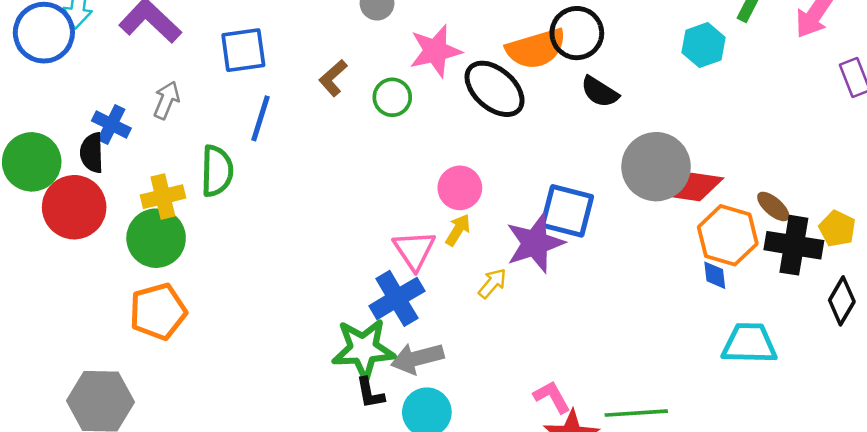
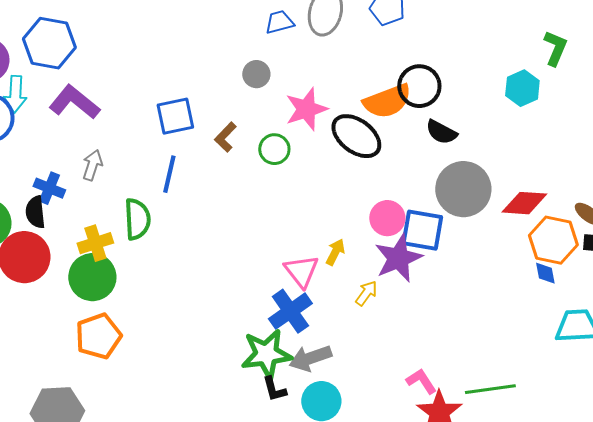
blue square: (243, 50) -> (175, 116), moved
gray circle: (656, 167) -> (463, 189), moved
pink circle: (460, 188) -> (387, 218), moved

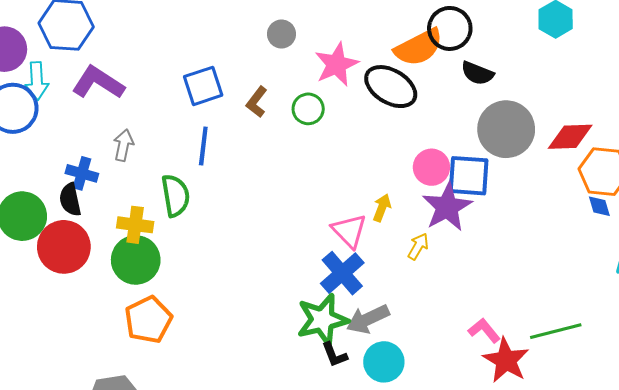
yellow cross: (95, 243) -> (135, 225), turned 32

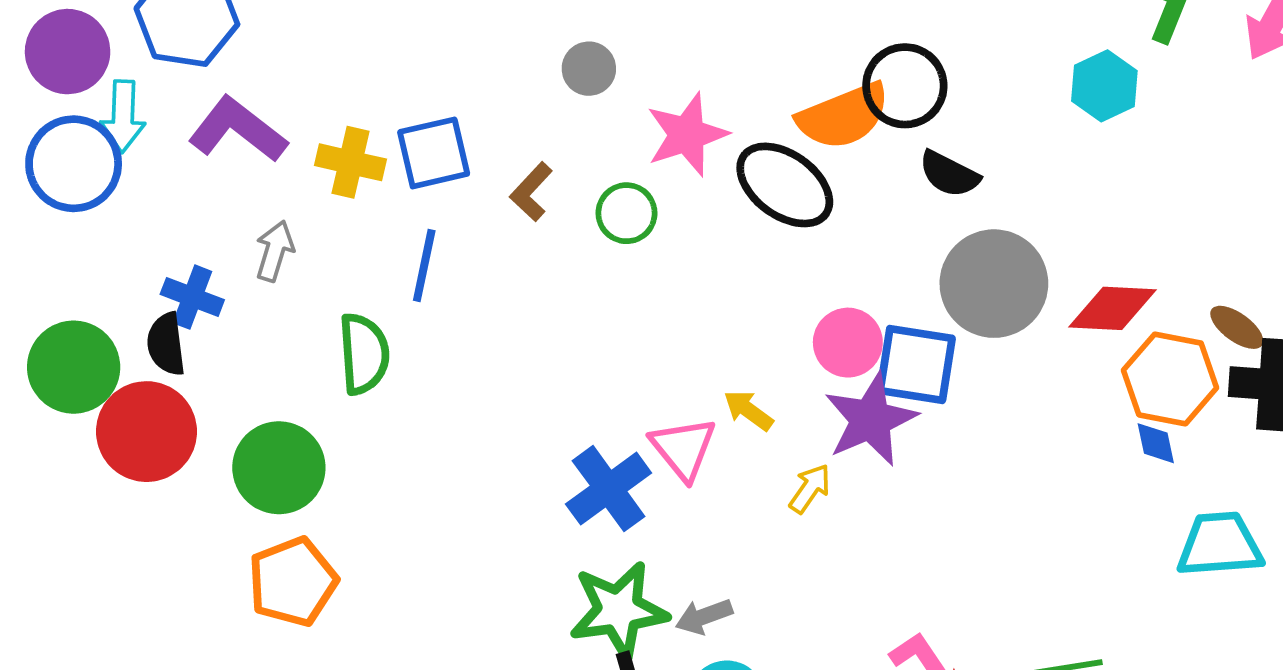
yellow arrow: (382, 208) -> (748, 410), turned -80
yellow cross: (135, 225) -> (350, 162), moved
blue cross: (342, 273) -> (609, 489), moved
gray arrow: (368, 319) -> (704, 616), size x0.7

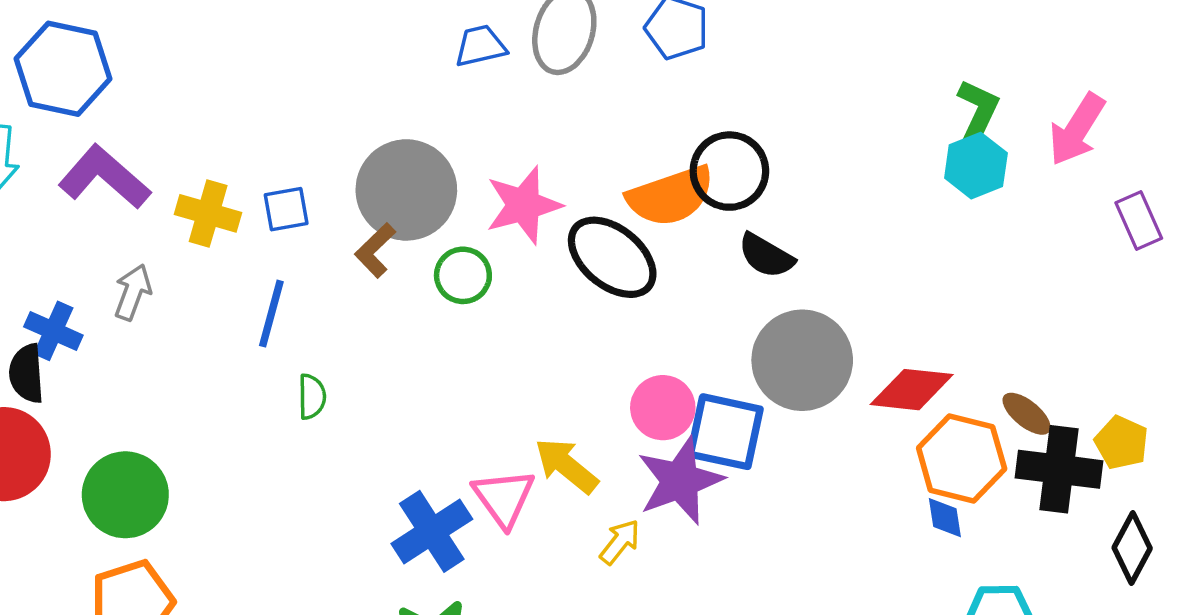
gray circle: (589, 69) -> (406, 190), moved, size x2.0
cyan hexagon: (1104, 86) -> (976, 166), moved
blue square: (434, 153) -> (286, 209), size x0.7
green semicircle: (364, 354) -> (312, 397), moved, size x0.6
yellow arrow: (748, 410) -> (566, 466), size x1.4

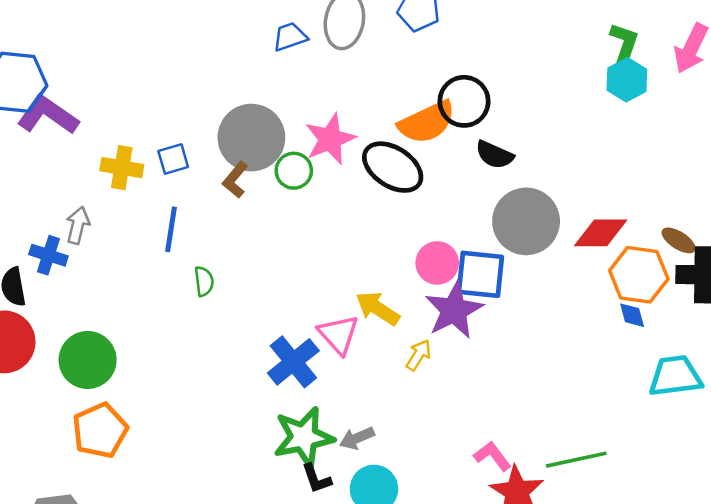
purple L-shape: (104, 177) -> (48, 115), moved
green circle: (463, 275) -> (294, 171), moved
blue cross: (53, 331) -> (48, 255), moved

